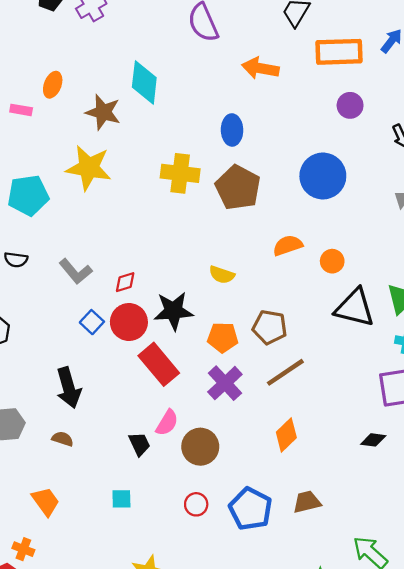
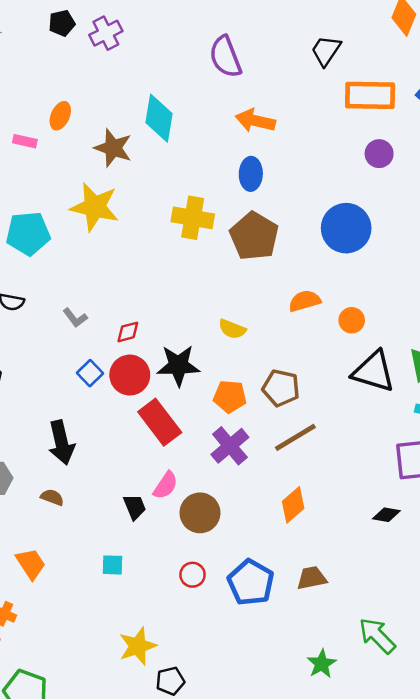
orange arrow: (260, 68) -> (255, 121), moved
gray L-shape: (76, 271) -> (75, 318), size x0.7

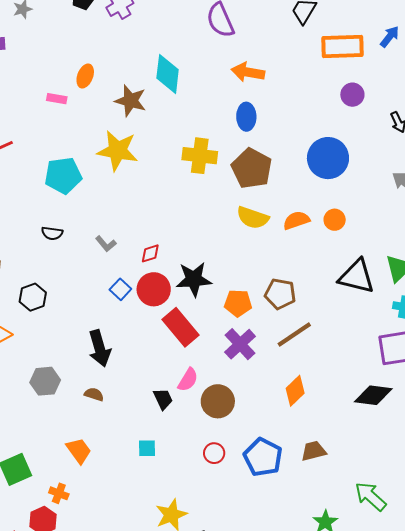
orange circle: (352, 320) -> (335, 220), moved
yellow semicircle: (232, 329) -> (253, 218), moved, size x1.4
black diamond: (386, 515) -> (373, 395), size x1.6

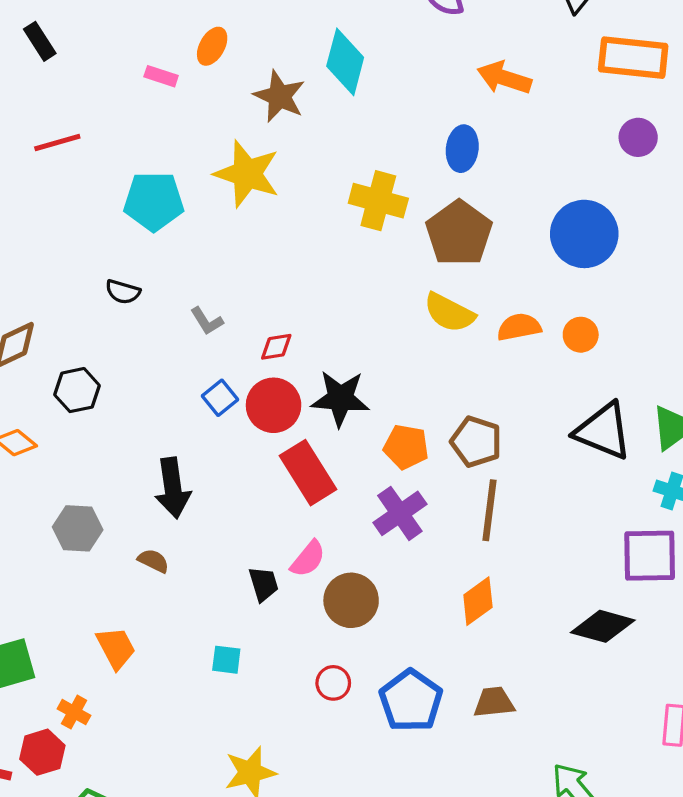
orange arrow: (248, 72) -> (504, 78), moved
brown line: (294, 334) -> (489, 510), turned -57

